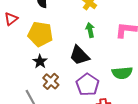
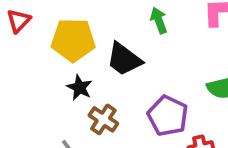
black trapezoid: (79, 55) -> (124, 59), moved

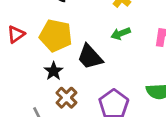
green arrow: (159, 20) -> (121, 34), turned -102
red triangle: (19, 21) -> (16, 34), moved

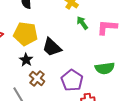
green arrow: (121, 34) -> (82, 23), moved, turned 80

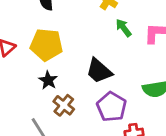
black trapezoid: (52, 47) -> (99, 71), moved

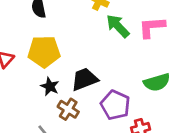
green arrow: (123, 28) -> (118, 26), size x1.4
black trapezoid: (99, 71) -> (85, 79), moved, turned 124

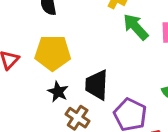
black trapezoid: (85, 79) -> (97, 85), turned -68

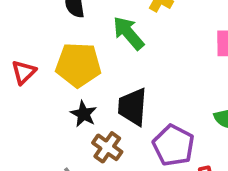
green arrow: (136, 27) -> (128, 33), moved

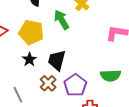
brown cross: (107, 147) -> (48, 83), moved

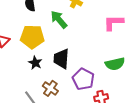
brown cross: (48, 83) -> (50, 88), moved

